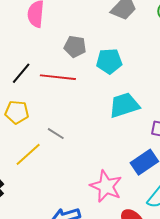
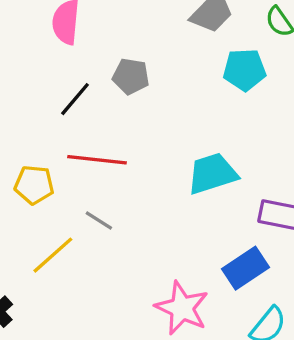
cyan pentagon: (109, 61) -> (244, 70), moved
black line: (21, 73) -> (75, 99), moved
red line: (58, 77) -> (97, 160), moved

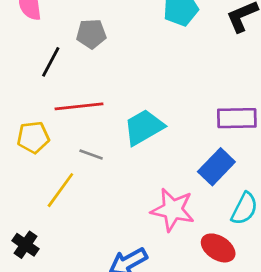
cyan trapezoid: (212, 174) -> (144, 127), moved

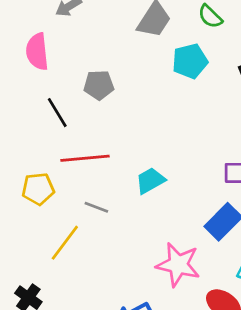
black line: (51, 62) -> (57, 113), turned -60
cyan trapezoid: (144, 127) -> (150, 181), size x0.7

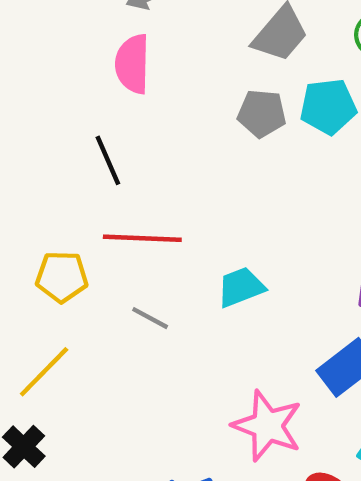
pink semicircle: (37, 52) -> (132, 64), moved
gray pentagon: (99, 85) -> (262, 113), moved
yellow line: (65, 243) -> (44, 372), moved

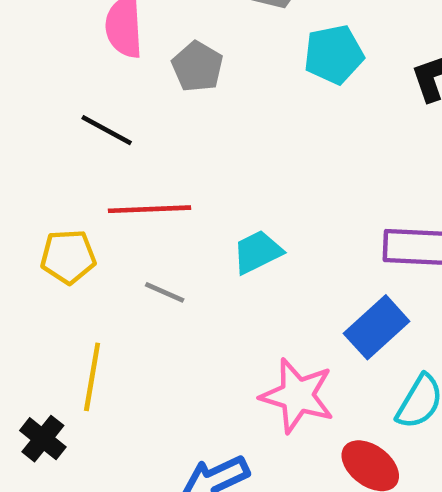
gray pentagon: (262, 113) -> (197, 67), moved, turned 30
black line: (108, 160) -> (107, 130), turned -33
yellow line: (44, 372) -> (92, 377), moved, turned -30

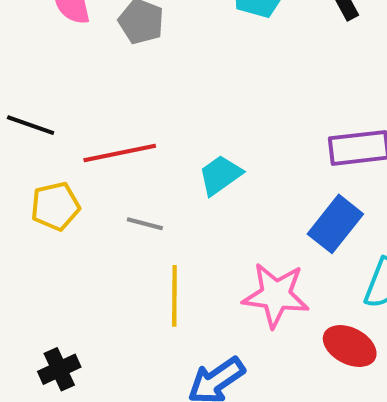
black line: (107, 130) -> (31, 125), moved
yellow line: (92, 377) -> (174, 296), moved
black cross: (43, 439) -> (59, 369), turned 36

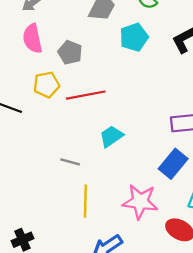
red line: (120, 153) -> (86, 95), moved
yellow pentagon: (55, 206) -> (46, 85), moved

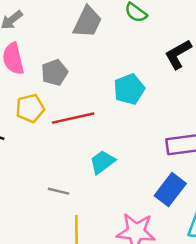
cyan pentagon: (134, 37) -> (129, 89), moved
gray pentagon: (70, 52) -> (55, 72), turned 30

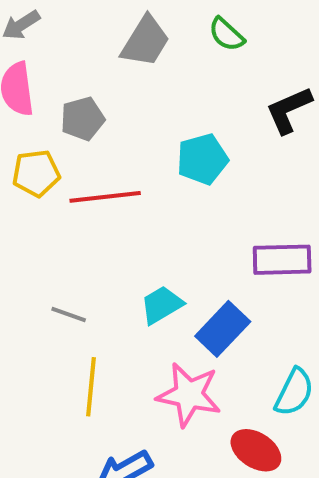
cyan trapezoid: (102, 162) -> (162, 305), moved
blue rectangle: (170, 190) -> (223, 329), moved

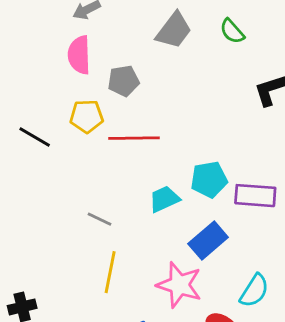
cyan pentagon: (202, 159) -> (209, 179), moved
cyan trapezoid: (162, 305) -> (164, 199), moved

